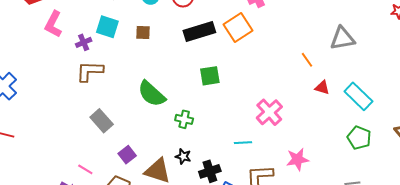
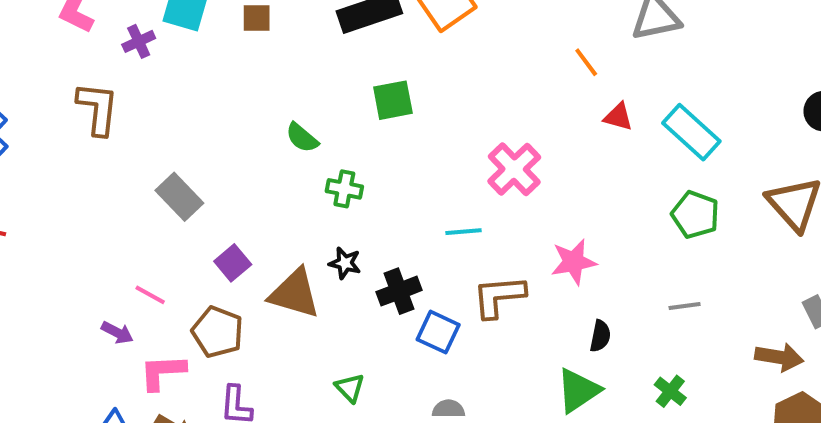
brown L-shape: (90, 71) -> (98, 109), moved, turned 96
green semicircle: (152, 94) -> (302, 138), moved, size x0.6

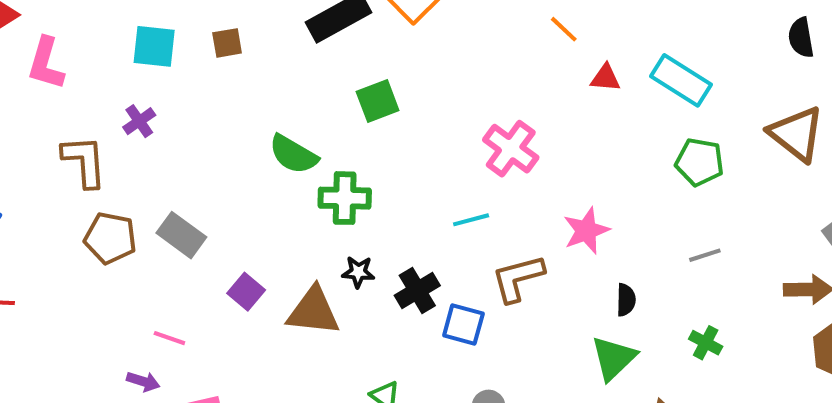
purple cross: (139, 41) -> (139, 121), moved
green semicircle: (302, 138) -> (293, 154), size x1.4
green cross: (344, 189) -> (345, 198), size x1.4
brown pentagon: (218, 332) -> (110, 238), moved

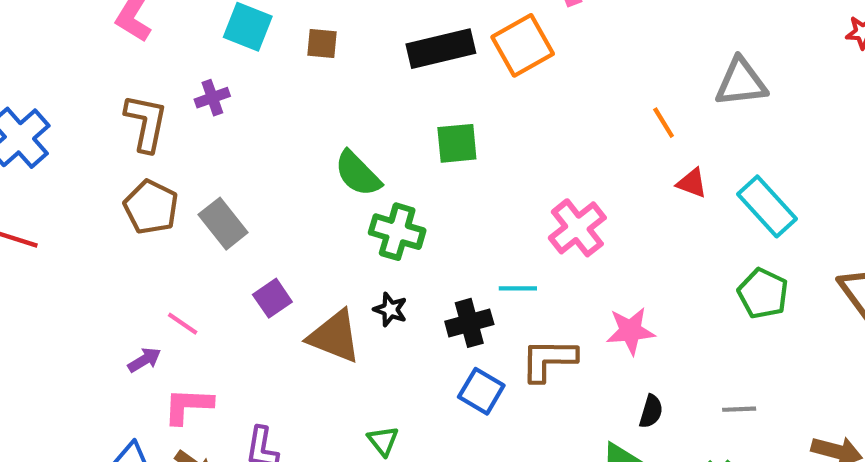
gray line: (705, 255) -> (739, 409), moved
black cross: (417, 291) -> (469, 323), moved
purple arrow: (143, 381) -> (144, 360), turned -64

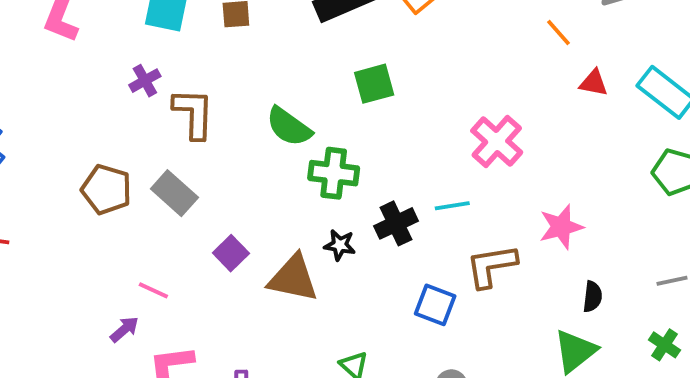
brown L-shape: (146, 123) -> (194, 113), moved
black cross: (469, 323) -> (396, 223), moved

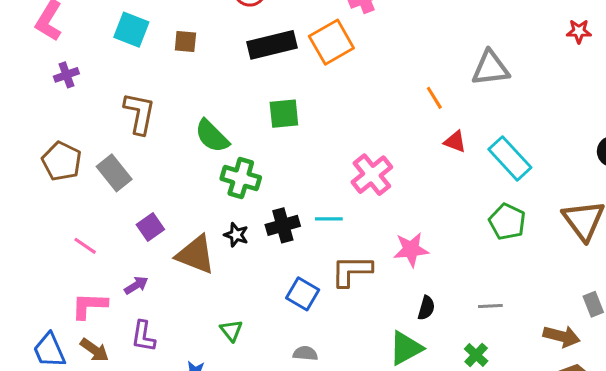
purple cross: (145, 81) -> (66, 75), moved
purple arrow: (124, 329) -> (136, 285), moved

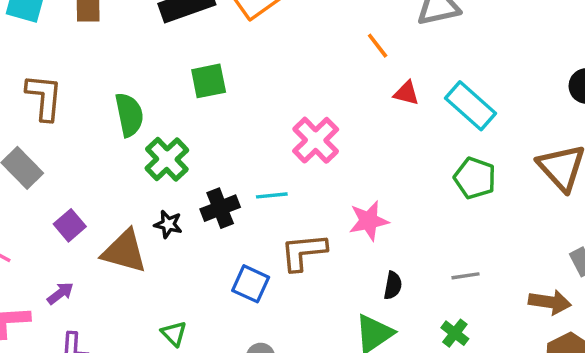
green semicircle: (212, 136) -> (129, 115), turned -141
green cross: (241, 178) -> (167, 159), turned 36

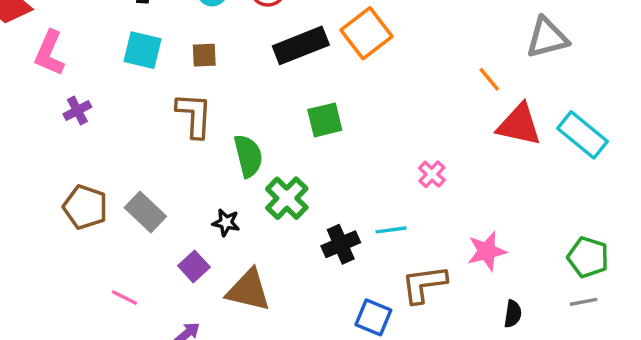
red triangle: (406, 93) -> (519, 125), size x1.8
brown L-shape: (44, 97) -> (194, 115), moved
pink cross: (316, 140) -> (432, 174), size x0.6
green pentagon: (475, 178) -> (588, 257), moved
black star: (168, 224) -> (226, 223), moved

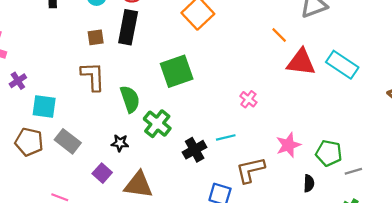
black rectangle: (301, 45) -> (128, 27), moved, turned -52
cyan square: (142, 50) -> (44, 106), moved
green square: (325, 120) -> (177, 71), size x1.4
green pentagon: (588, 257) -> (329, 153), moved

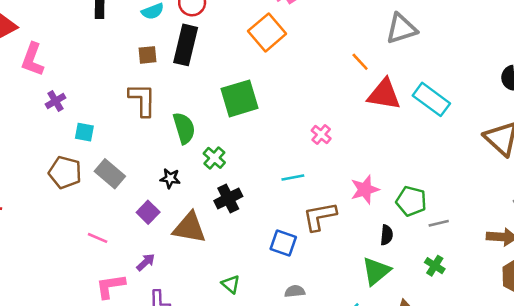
cyan square: (44, 106) -> (84, 132), size x0.7
green cross: (157, 124) -> (214, 158), size x0.7
black cross: (195, 150) -> (228, 198), moved

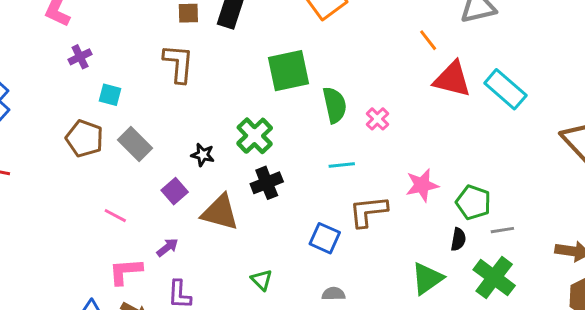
green semicircle: (184, 128) -> (335, 105), moved
green cross: (214, 158) -> (255, 136), size x1.4
black semicircle: (387, 235) -> (458, 239), moved
green cross: (435, 266) -> (494, 278), size x1.8

